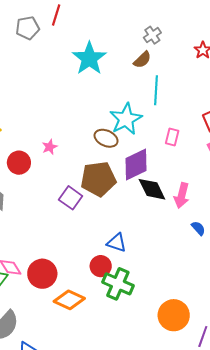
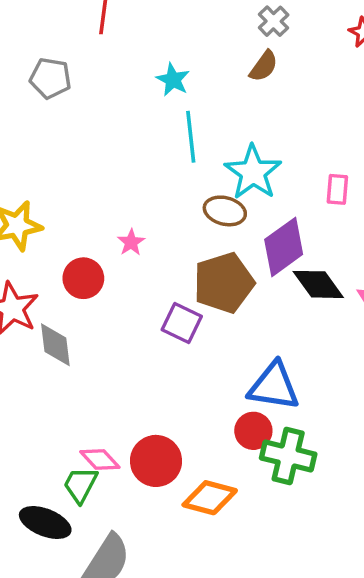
gray pentagon: (28, 28) -> (50, 78), moved, turned 30
cyan star: (89, 58) -> (173, 80), size x0.6
cyan line: (156, 90) -> (191, 137), moved
blue triangle: (117, 243) -> (274, 386), size x1.5

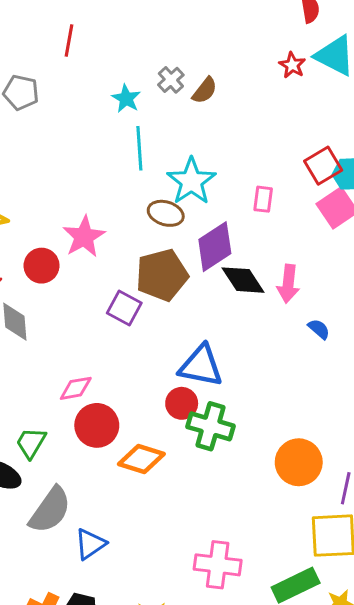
gray cross: (274, 21) -> (171, 80), moved
pink star: (131, 242) -> (84, 237), size x1.8
pink diamond: (100, 459) -> (76, 388), moved, turned -60

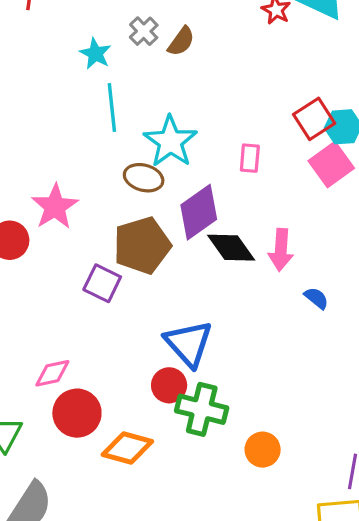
blue triangle: (201, 366) -> (189, 343), turned 39
orange circle: (299, 462) -> (263, 450), moved, size x0.7

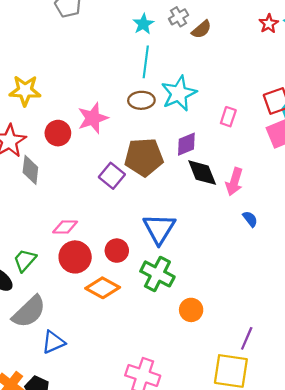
brown ellipse: (144, 178) -> (141, 100), moved, turned -30
purple diamond: (199, 212) -> (186, 144), size x0.7
red circle: (169, 385) -> (117, 251), moved

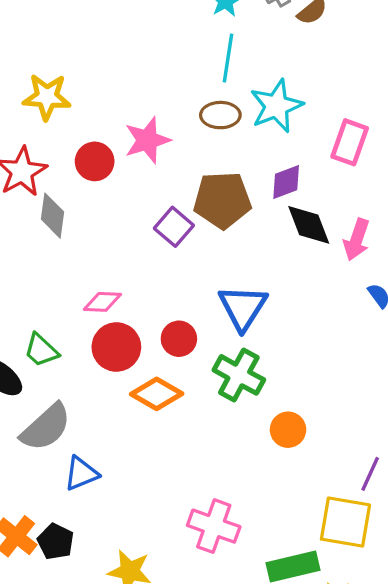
pink rectangle: (228, 117) -> (350, 142), size x1.5
green trapezoid: (25, 260) -> (41, 350), turned -90

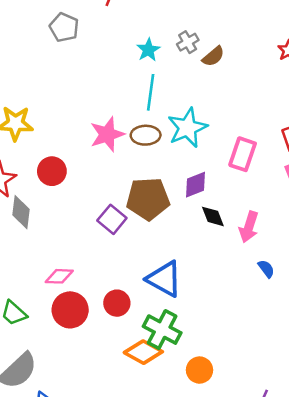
pink star: (147, 140) -> (107, 134), moved
black diamond: (309, 225) -> (213, 216), size x0.7
blue triangle: (243, 307) -> (164, 279), turned -33
orange diamond: (157, 394) -> (143, 352), moved

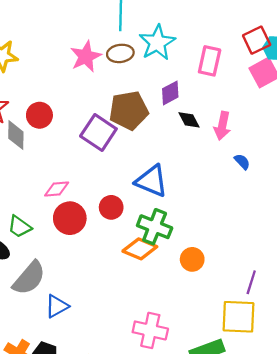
red circle: (52, 171) -> (39, 115), moved
purple square: (112, 219) -> (98, 132), size x1.4

